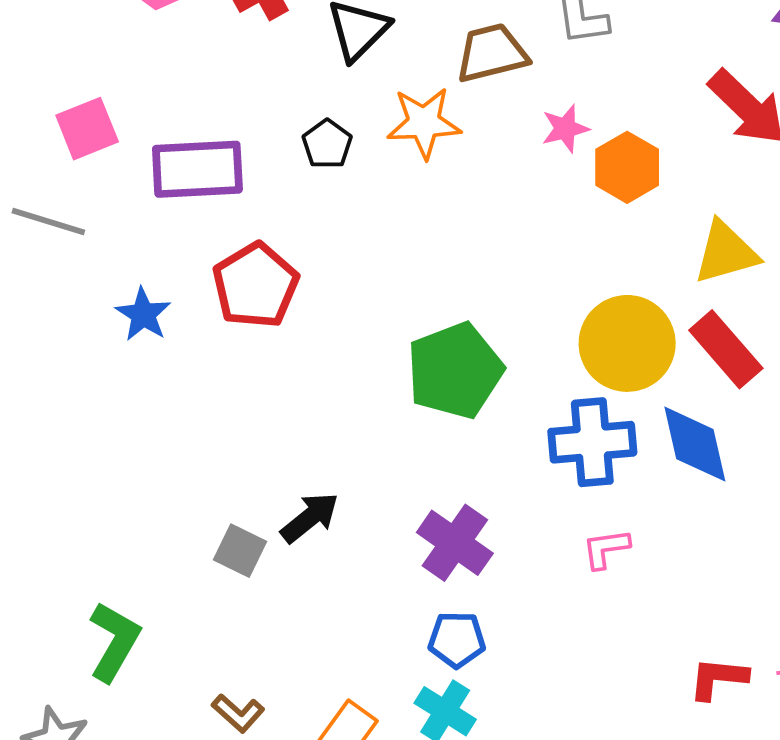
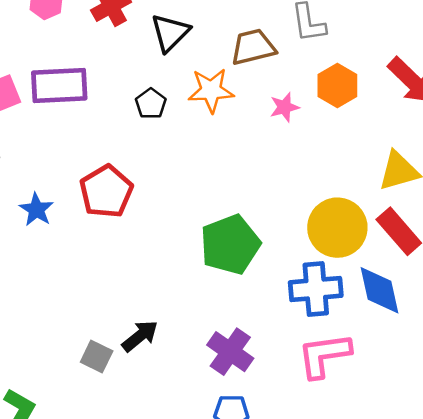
pink star: (565, 129) -> (284, 107), moved
orange hexagon: (627, 167) -> (337, 86), moved
purple rectangle: (197, 169) -> (59, 86), moved
pink L-shape: (606, 549) -> (324, 355), size x1.8

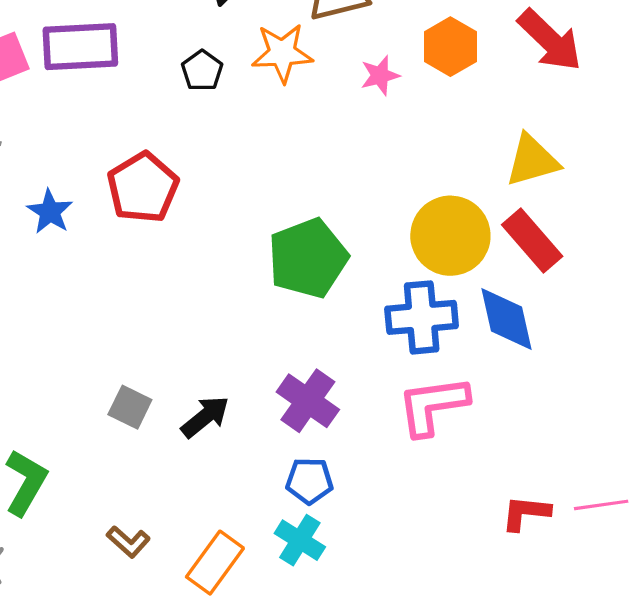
black arrow: (140, 336) -> (205, 417), moved

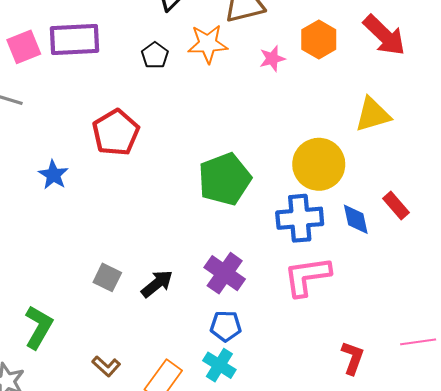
blue star: (50, 212) -> (53, 175), moved
red rectangle: (532, 240) -> (396, 206), moved, size x0.7
blue diamond: (507, 319) -> (356, 219), size x0.7
red L-shape: (526, 513) -> (353, 358), moved, turned 104

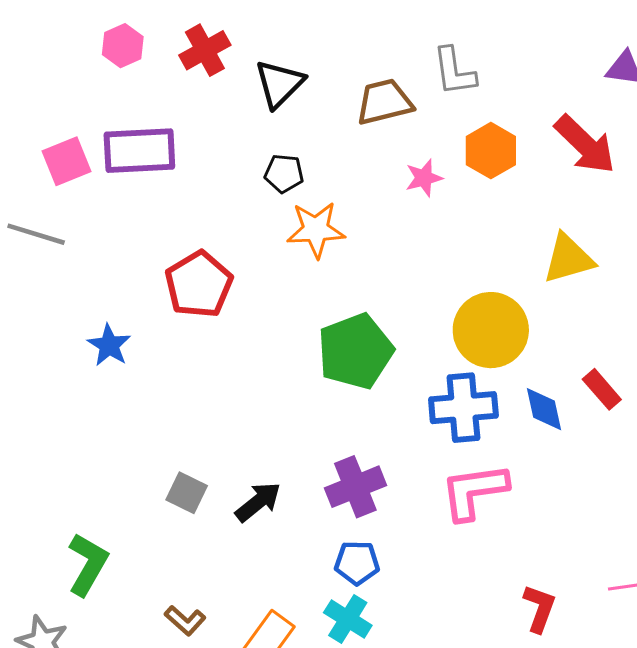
orange star: (208, 44) -> (316, 230), moved
black pentagon: (155, 55) -> (284, 173), moved, turned -30
purple cross: (225, 273) -> (355, 487), turned 33

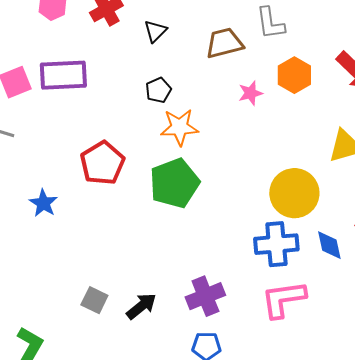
black triangle: (279, 84) -> (155, 31), size x0.7
black pentagon: (284, 173) -> (158, 90), turned -30
green pentagon: (355, 351) -> (174, 183), moved

